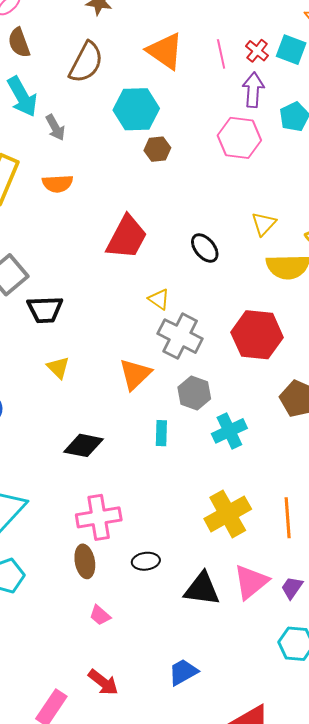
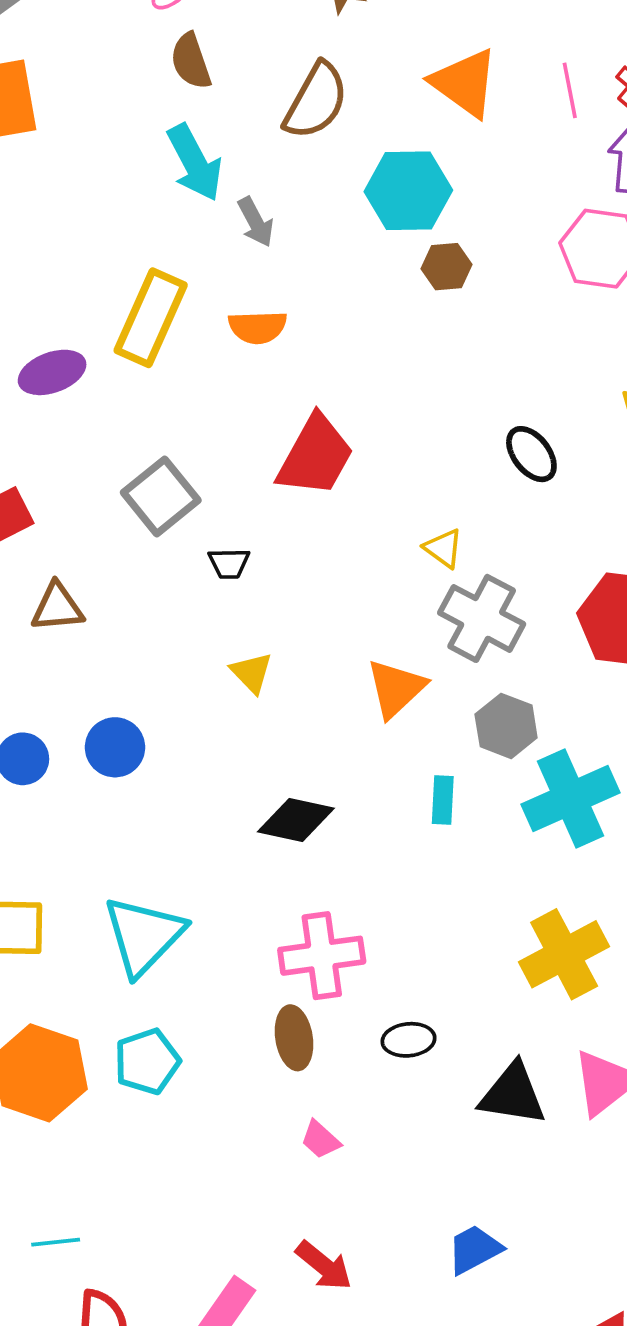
red trapezoid: (127, 237) -> (315, 456), moved
black trapezoid: (45, 310) -> (229, 563), size x0.6
cyan cross: (229, 431) -> (571, 798), size x1.4

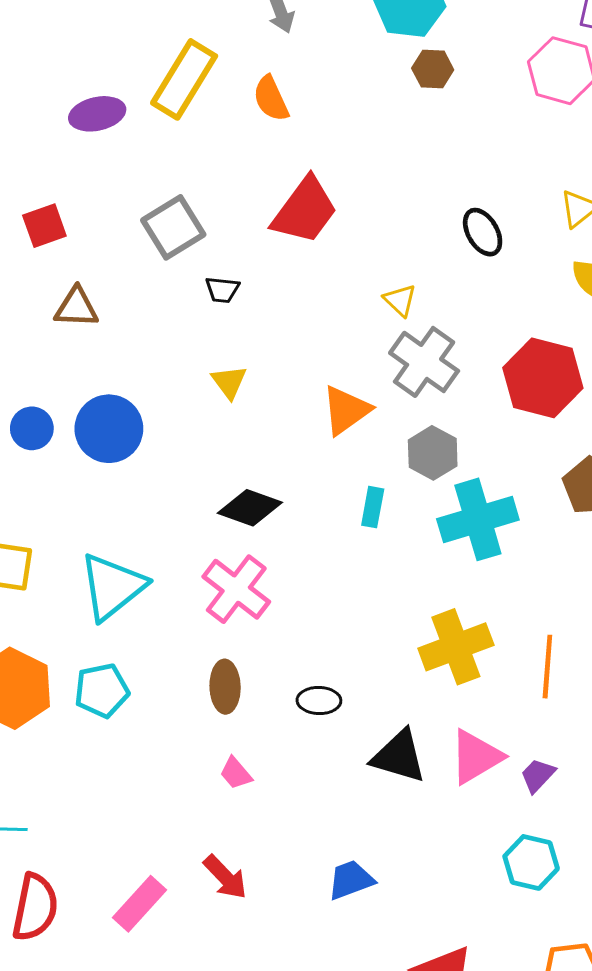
orange semicircle: (258, 327) -> (271, 99), turned 60
blue circle: (115, 747) -> (109, 429), size x1.4
pink cross: (322, 956) -> (236, 589), moved, turned 38

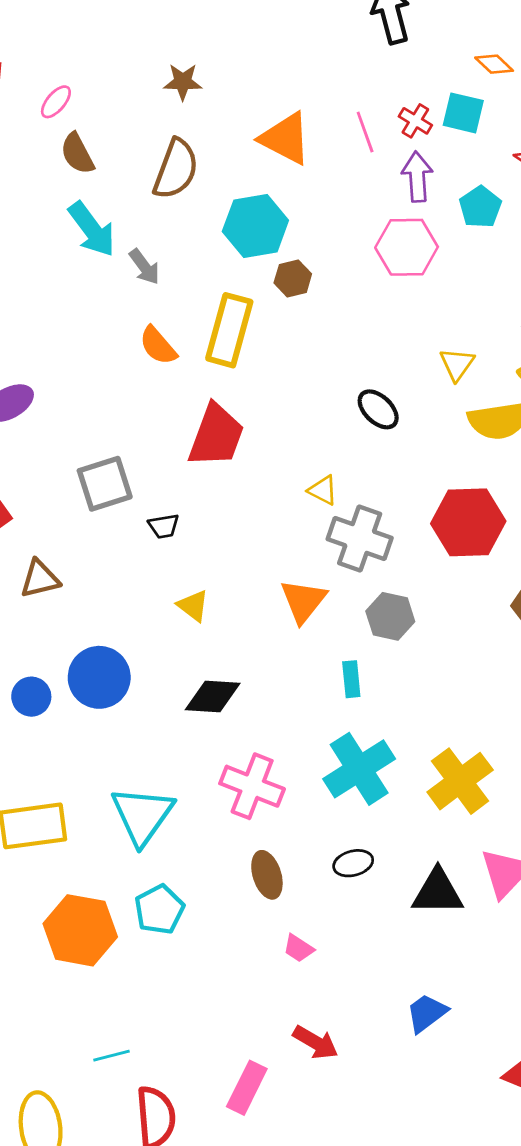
yellow rectangle: (184, 79) -> (229, 330), moved
gray square: (173, 227) -> (105, 484), turned 30
black diamond: (250, 508) -> (213, 697), moved
cyan cross: (478, 519) -> (359, 769), moved

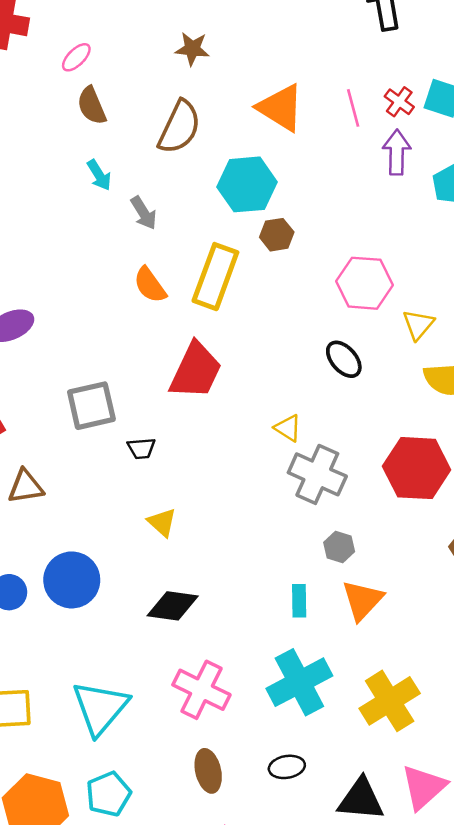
cyan arrow: (92, 229) -> (99, 175), size x0.6
pink hexagon: (407, 247) -> (365, 283), moved
orange triangle: (303, 601) -> (362, 600), moved
gray hexagon: (390, 616) -> (339, 547), size x0.7

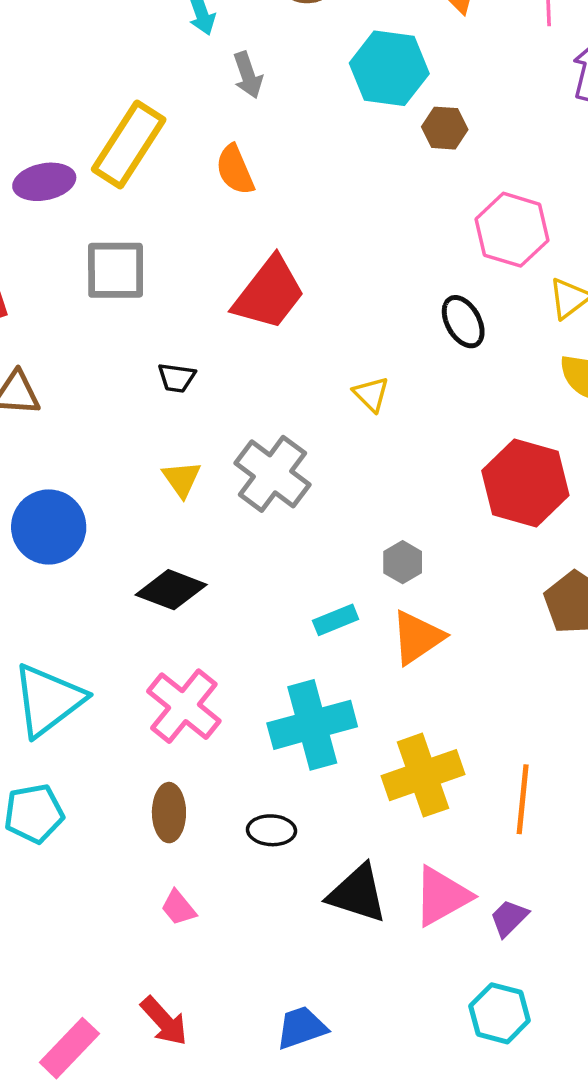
brown hexagon: (277, 235) -> (445, 128), moved
yellow rectangle: (215, 277) -> (129, 144), moved
gray square: (91, 406) -> (116, 270), moved
gray cross: (317, 474) -> (272, 474), moved
cyan rectangle: (299, 601) -> (336, 620), turned 56

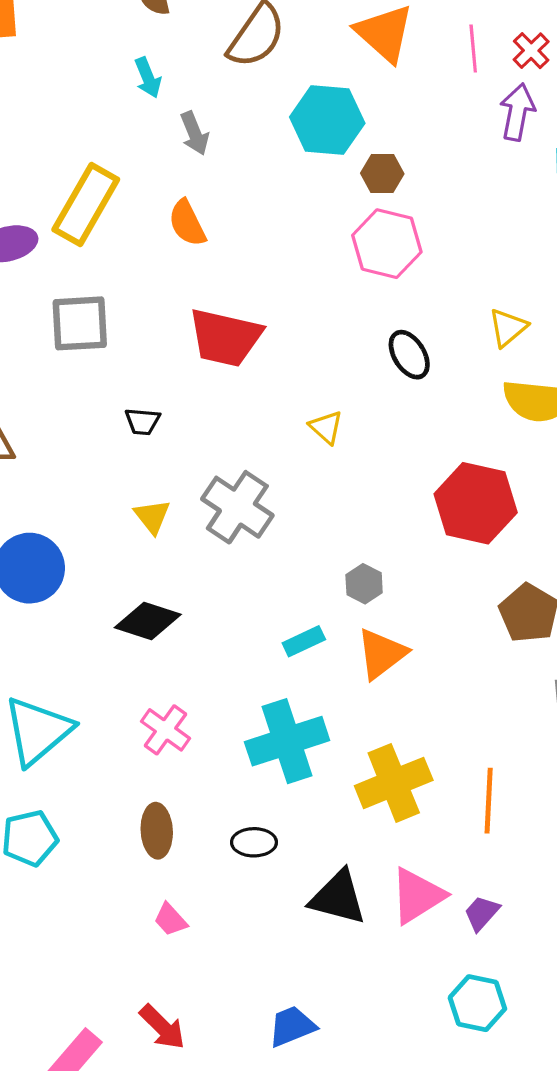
pink hexagon: (512, 230) -> (387, 244), moved
red trapezoid: (269, 293) -> (225, 338), turned 68
pink cross: (184, 706) -> (166, 730), size x0.7

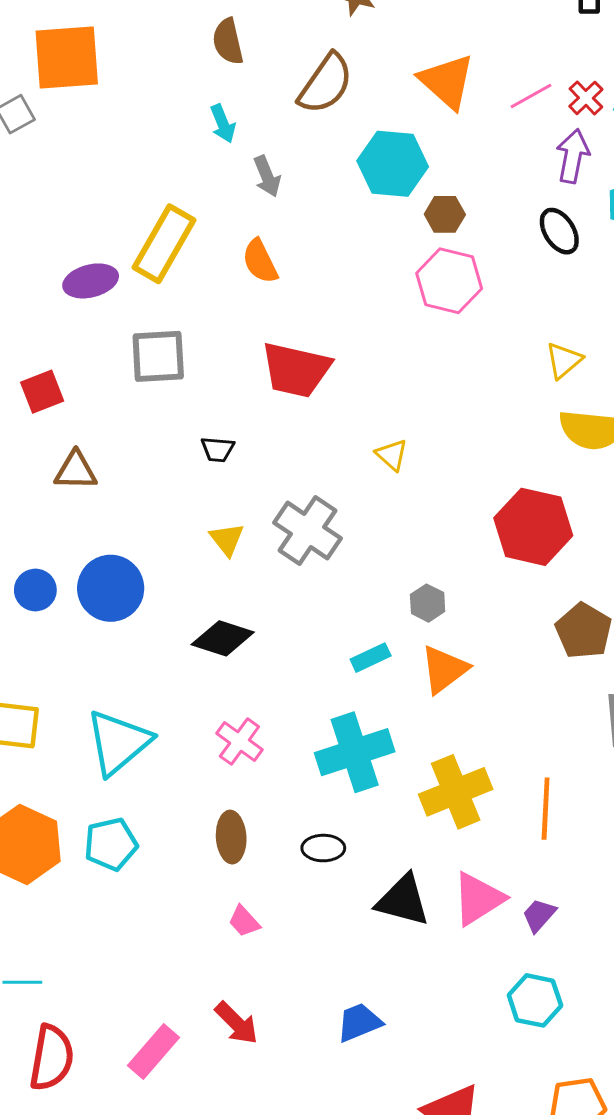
pink line: (473, 49) -> (531, 96), turned 66
black ellipse: (409, 355) -> (559, 231), moved

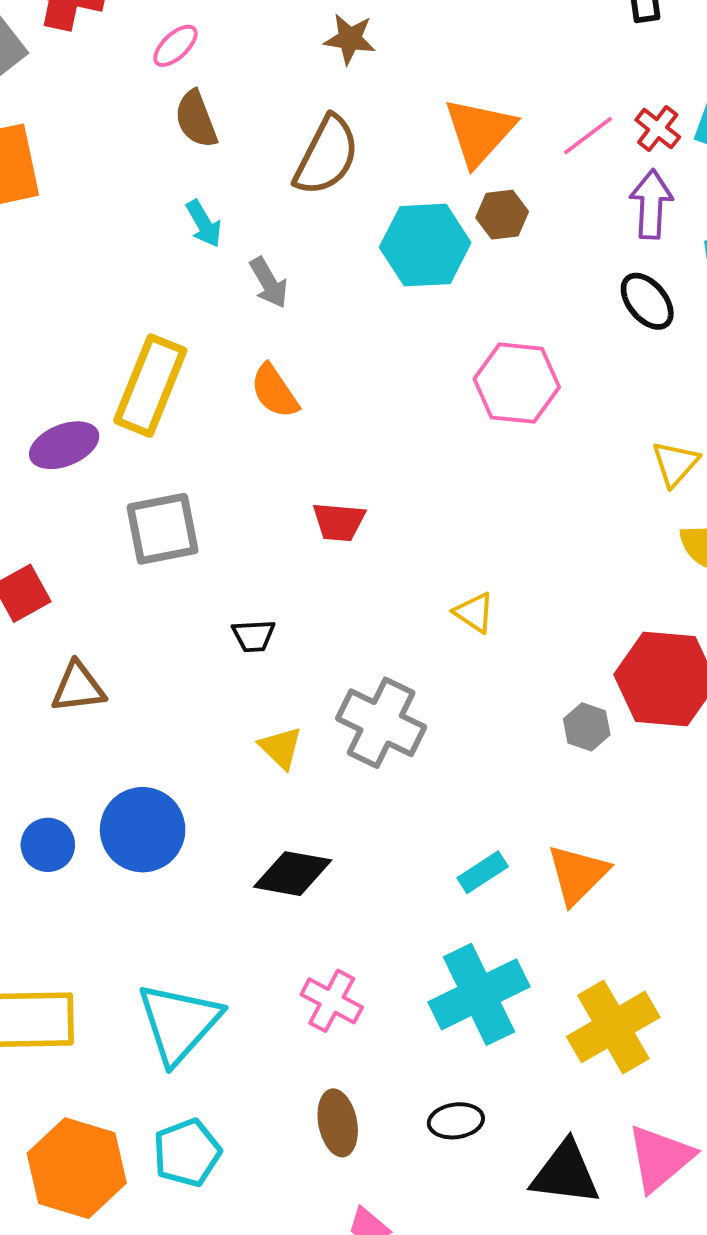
orange triangle: (447, 81) -> (479, 132), turned 38
brown hexagon: (445, 214) -> (502, 215), moved
red trapezoid: (296, 370) -> (339, 522), size x0.6
gray hexagon: (428, 603) -> (587, 727), moved

